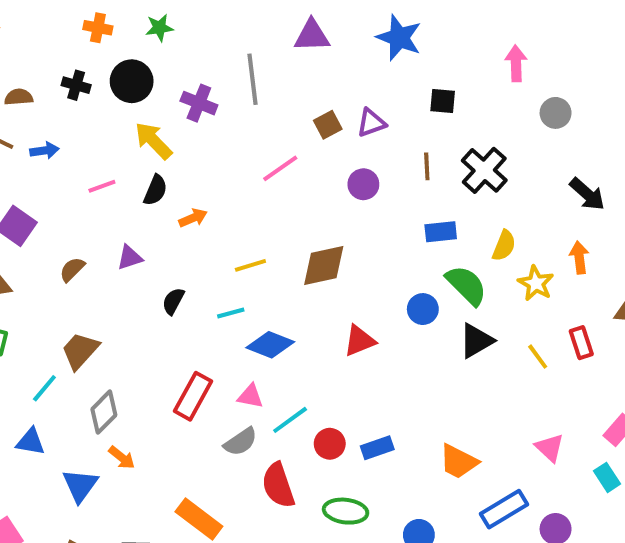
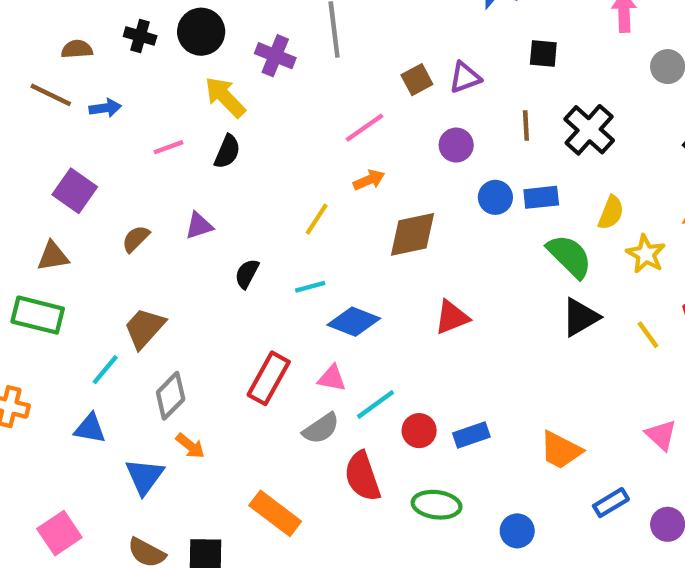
orange arrow: (193, 218) -> (369, 180), moved
yellow line: (250, 265) -> (317, 219), moved, turned -40
blue circle: (423, 309) -> (495, 197), moved
blue rectangle: (504, 509) -> (611, 503), size x0.7

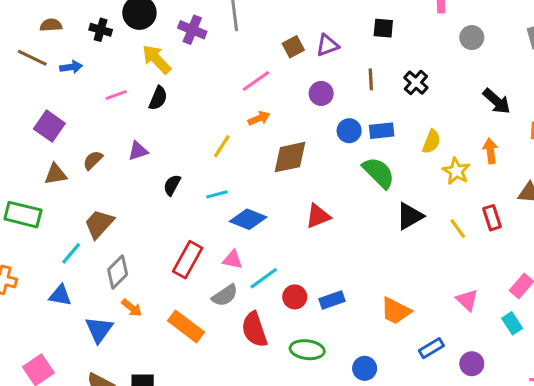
black cross: (140, 36) -> (101, 30), moved
black cross: (589, 130) -> (416, 83), size x0.7
brown triangle: (53, 256) -> (56, 174), moved
green semicircle: (570, 256) -> (379, 173), moved
orange rectangle: (275, 513) -> (186, 326), moved

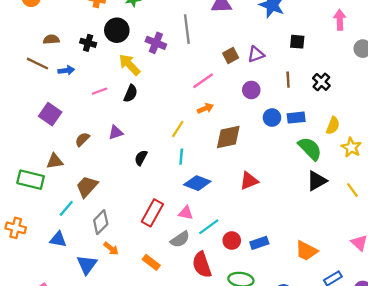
green semicircle: (379, 173) -> (310, 149), moved
brown triangle: (56, 174) -> (55, 161), moved
cyan line: (217, 194) -> (181, 157), moved, turned -70
orange rectangle: (186, 326) -> (151, 262), size x0.7

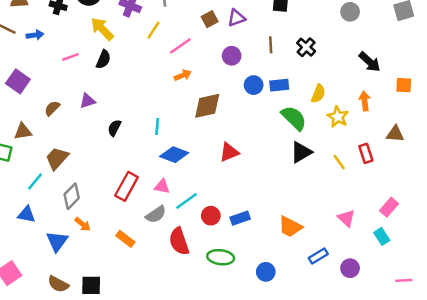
yellow line: (178, 129) -> (153, 30), moved

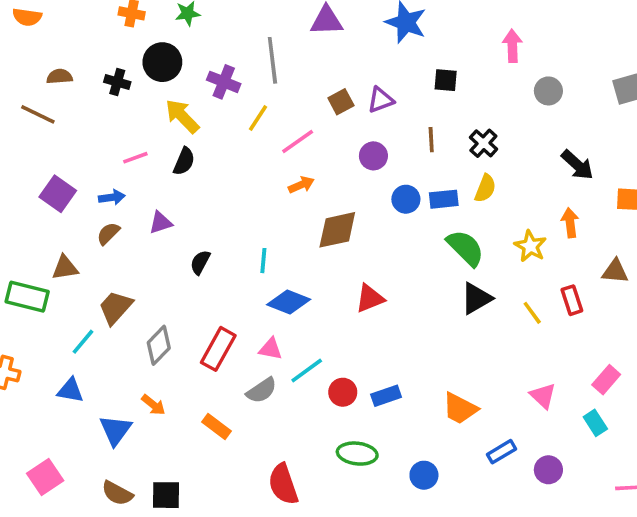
blue arrow: (35, 35) -> (112, 197), moved
yellow semicircle: (318, 94) -> (485, 188), moved
gray diamond: (72, 196) -> (159, 345), moved
red semicircle: (179, 241) -> (283, 484), moved

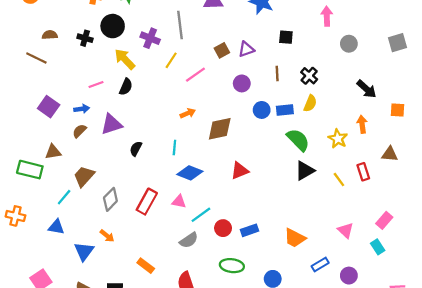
orange arrow: (301, 185) -> (188, 113), moved
purple triangle: (161, 223) -> (112, 124), size x1.5
gray semicircle: (262, 390) -> (189, 240), moved
orange rectangle: (216, 426) -> (146, 266), moved

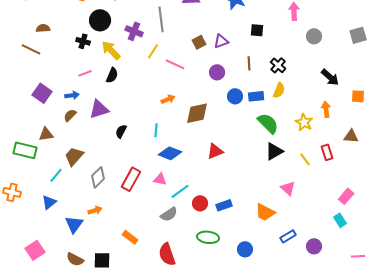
black cross: (85, 38) -> (83, 41), moved
pink line: (195, 75) -> (175, 64), turned 60
blue triangle: (56, 227) -> (49, 202), turned -49
pink triangle: (346, 230) -> (288, 188), moved
orange arrow: (107, 236) -> (95, 210), turned -56

